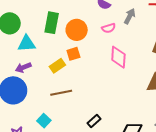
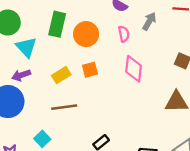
pink semicircle: (109, 28) -> (124, 34), turned -88
cyan triangle: (26, 44) -> (26, 47), turned 48
orange square: (73, 54) -> (90, 70), moved

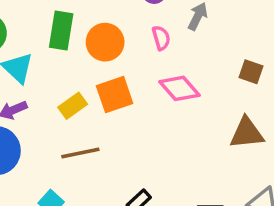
pink diamond: (134, 69) -> (179, 88), turned -44
orange square: (90, 70) -> (115, 95), size x1.5

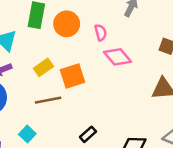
pink semicircle: (161, 38) -> (101, 33), moved
orange square: (115, 95) -> (72, 76), moved

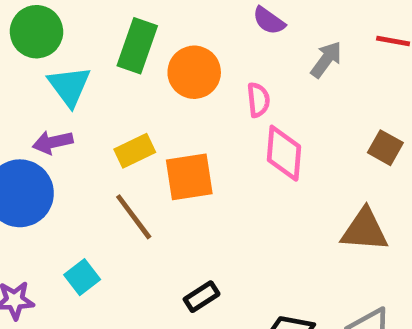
pink diamond: (117, 57) -> (284, 153), turned 36
brown line: (48, 100) -> (134, 217), turned 55

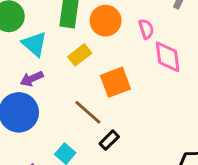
yellow rectangle: (135, 151) -> (80, 55), moved
black rectangle: (202, 297) -> (109, 140), moved

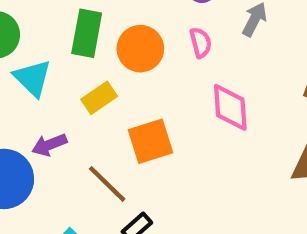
pink semicircle: (146, 29) -> (201, 43), moved
purple arrow: (32, 79) -> (49, 145), moved

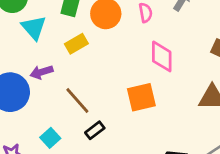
orange square: (150, 141) -> (141, 97), moved

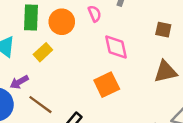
brown line: (77, 101) -> (40, 105), moved

